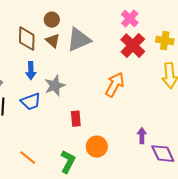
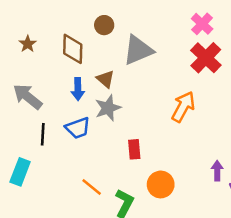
brown triangle: (53, 41) -> (105, 79), moved
orange line: (28, 158) -> (92, 187), moved

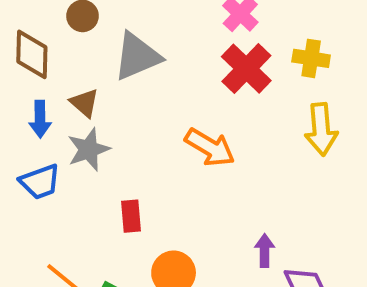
orange arrow: (183, 107) -> (210, 147), turned 92

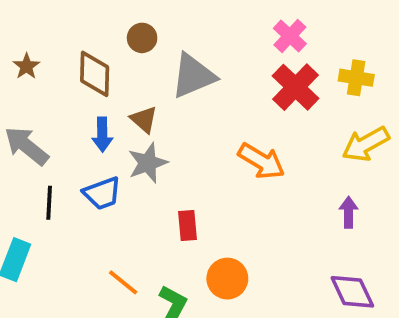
yellow arrow: (321, 129) -> (366, 144), turned 66
purple arrow: (265, 251) -> (349, 212), moved

